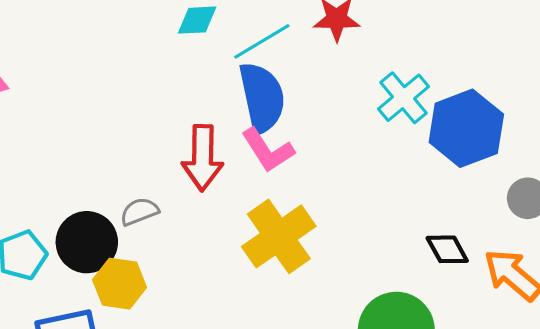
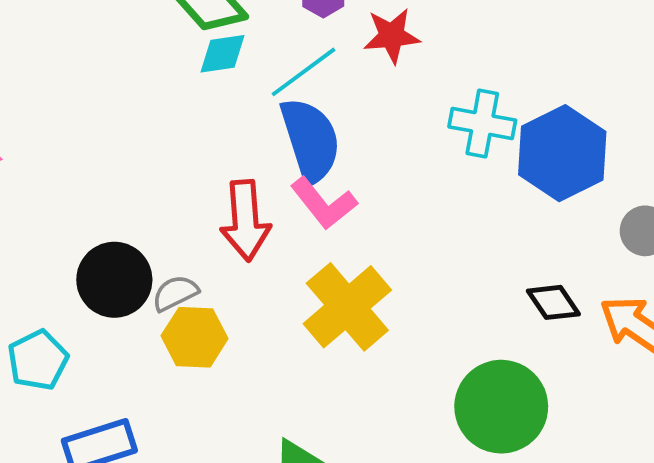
cyan cross: (404, 98) -> (482, 124), turned -34
black circle: (87, 242) -> (114, 280), moved
yellow hexagon: (120, 284) -> (195, 337), moved

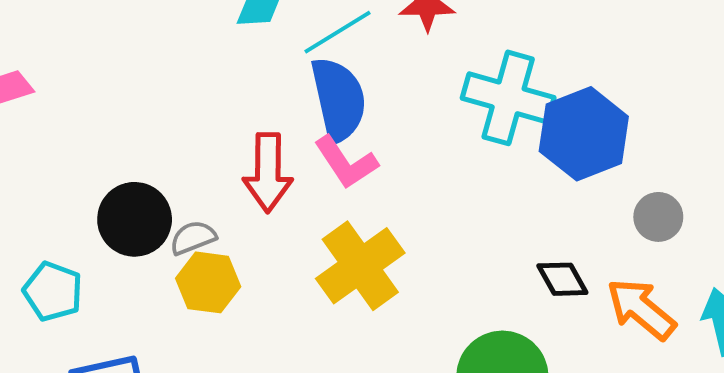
cyan cross: (482, 124) -> (508, 98), size x1.4
cyan pentagon: (38, 360) -> (53, 291), turned -30

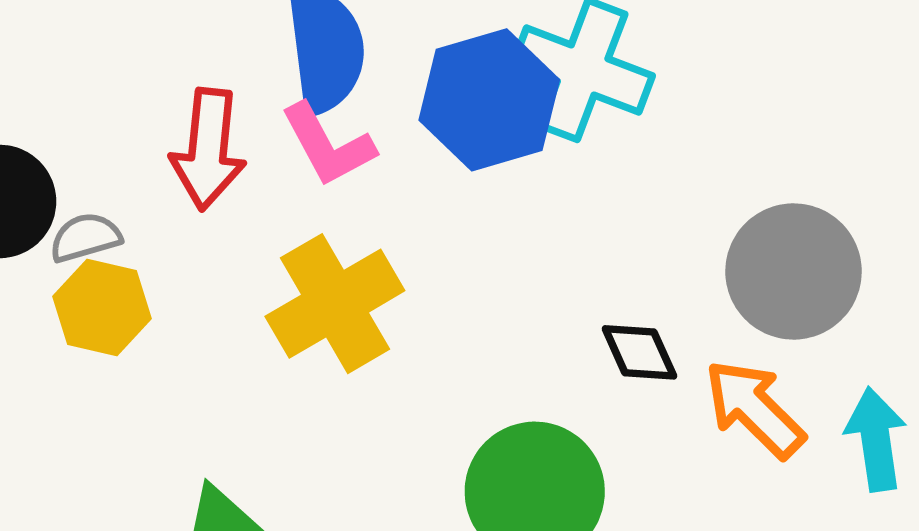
blue hexagon: (584, 134) -> (489, 100), moved
gray circle: (658, 217) -> (794, 271), size x1.8

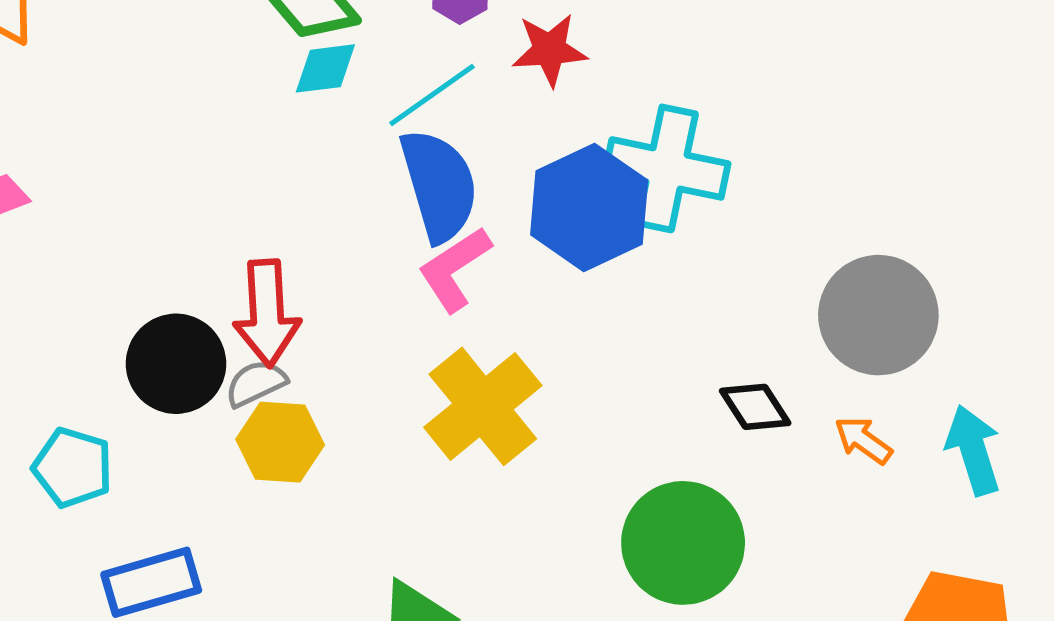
pink L-shape: (328, 145) -> (455, 269), turned 94
red arrow: (208, 149) -> (267, 313), moved
orange arrow: (754, 409) -> (863, 440), size x0.6

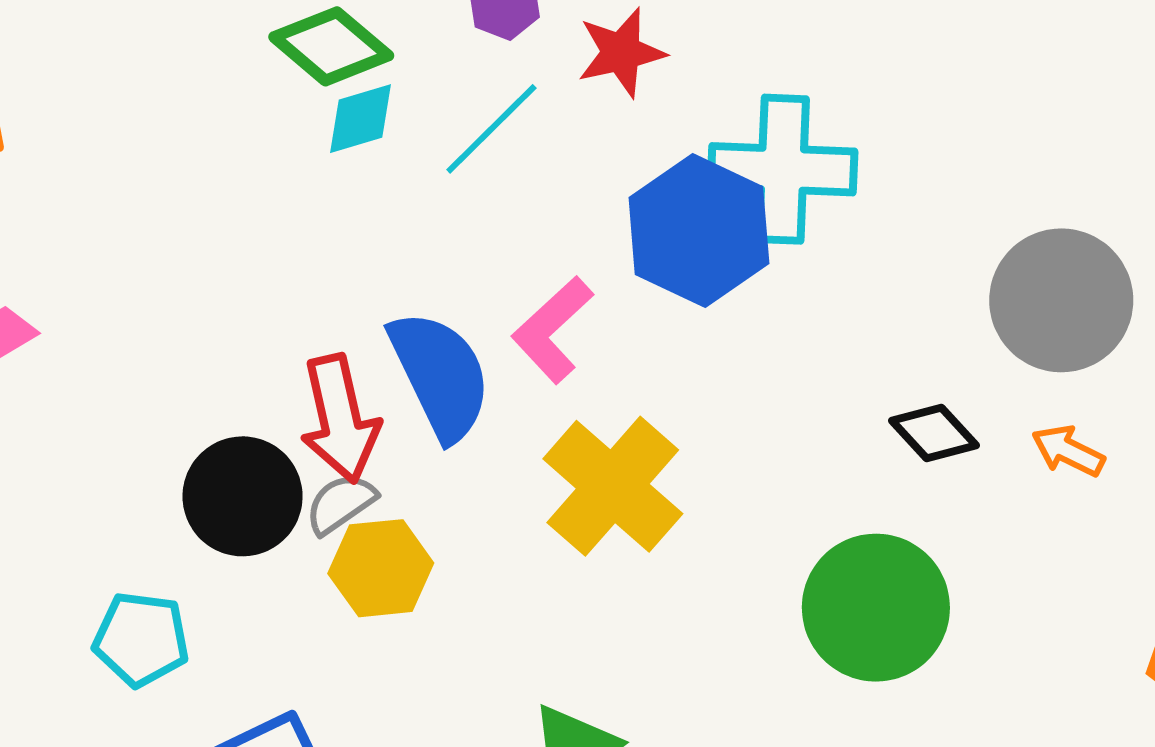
blue semicircle: (439, 185) -> (440, 375), moved

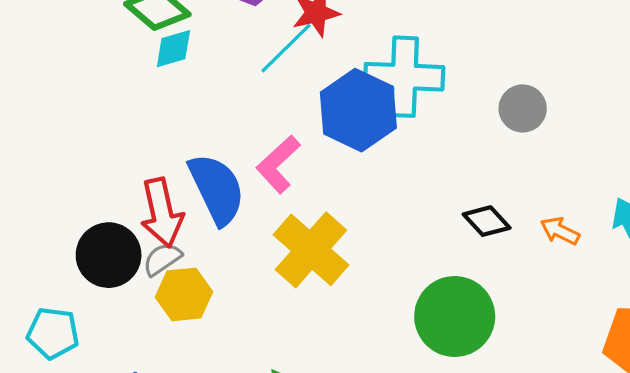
cyan line: (491, 129) -> (286, 48), moved
gray circle: (1061, 300) -> (523, 108), moved, size x0.6

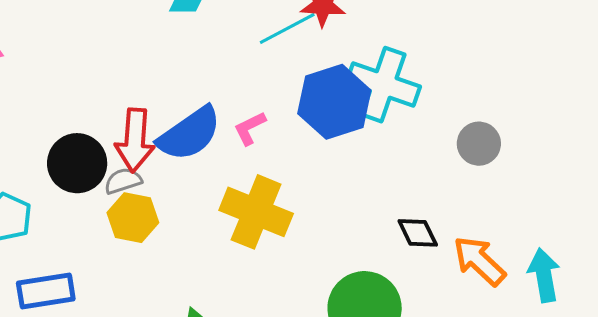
pink L-shape: (278, 164) -> (250, 128), size x0.7
blue semicircle: (217, 189) -> (189, 134), turned 64
orange arrow: (560, 231) -> (479, 261), size x1.6
yellow cross: (311, 250) -> (256, 212), turned -36

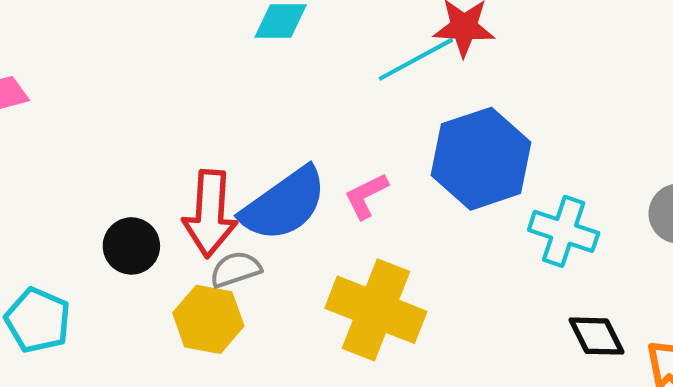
cyan cross: (383, 85) -> (564, 231), moved, size x0.7
black circle: (77, 163) -> (131, 246), size x0.7
gray semicircle: (123, 181) -> (236, 269), moved

